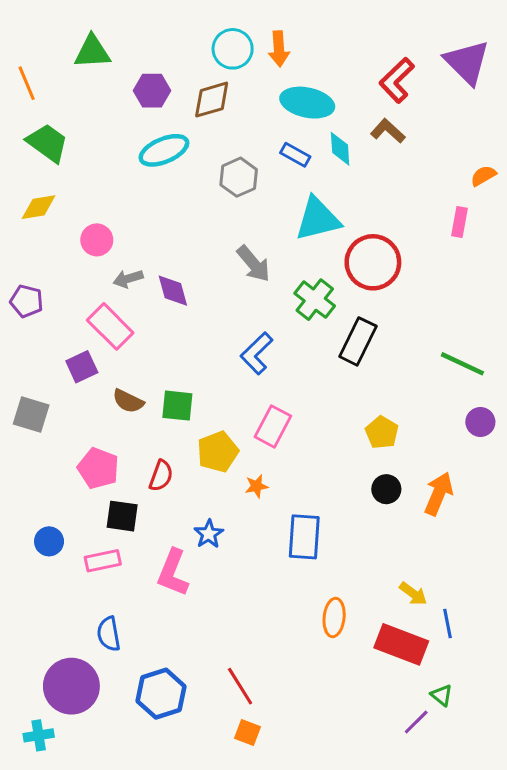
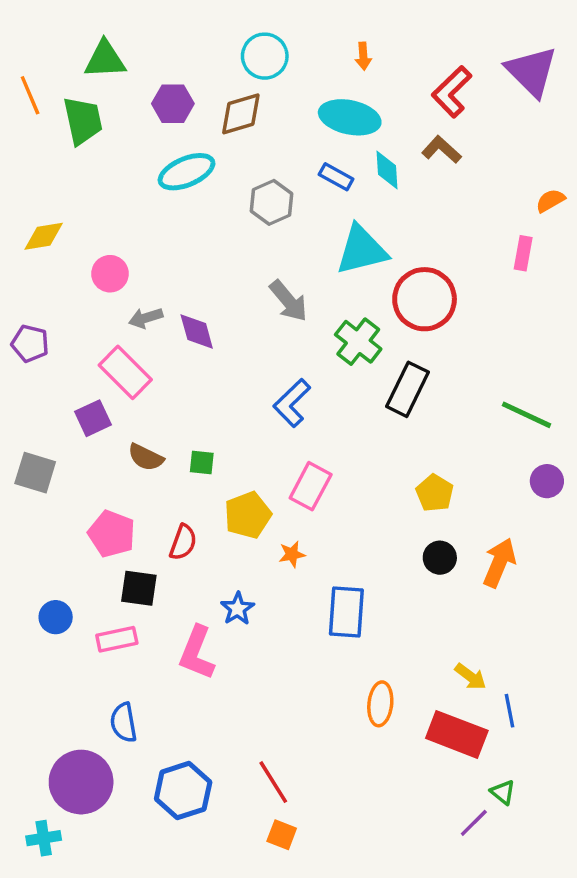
orange arrow: (279, 49) -> (363, 56), moved, size x0.7
green trapezoid: (48, 143) -> (83, 121), moved, turned 42
green square: (177, 406) -> (202, 462), size x0.7

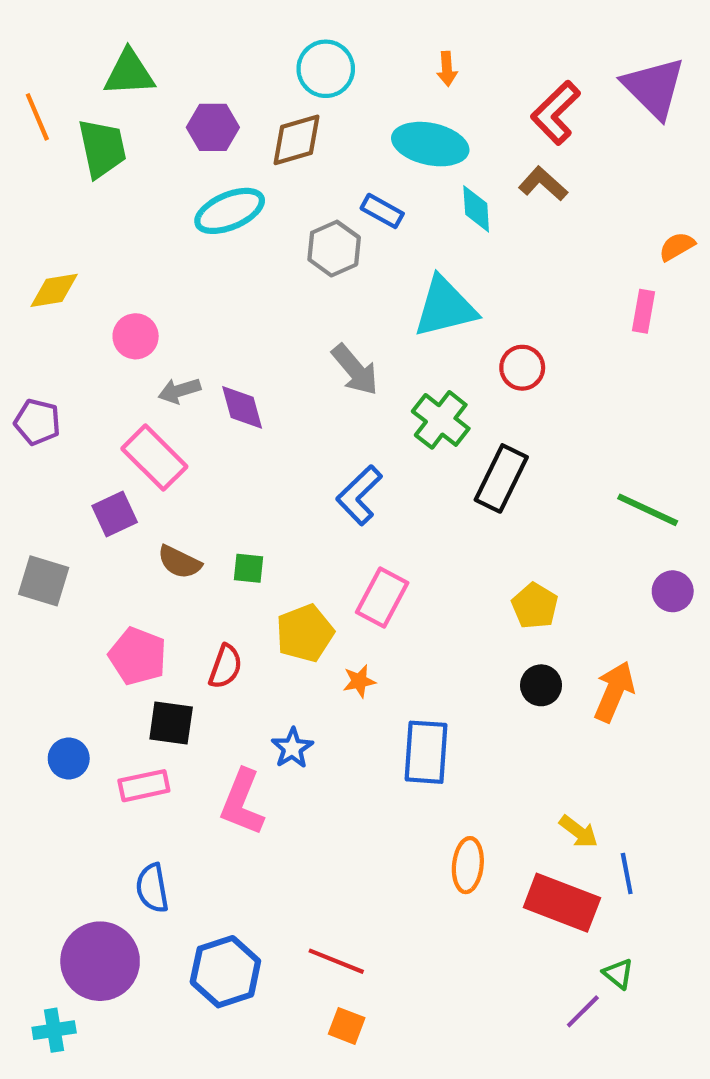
blue rectangle: (336, 177) -> (382, 211), moved
red circle: (425, 299) -> (522, 368), size x0.6
red line: (273, 782) -> (336, 961), turned -36

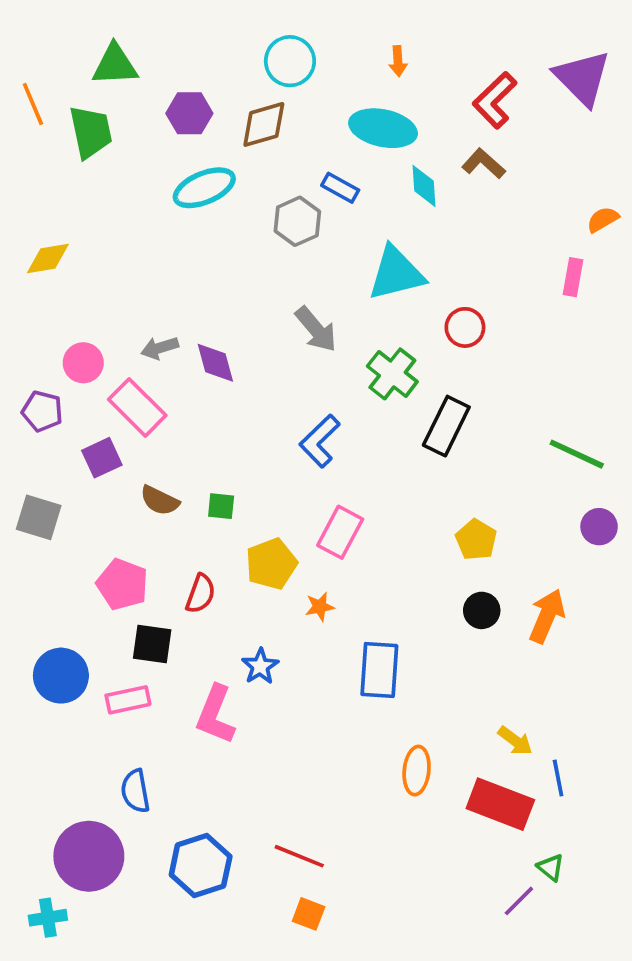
pink circle: (136, 336) -> (83, 363), moved
purple pentagon: (37, 422) -> (42, 411), moved
blue circle: (69, 758) -> (61, 676), size x1.5

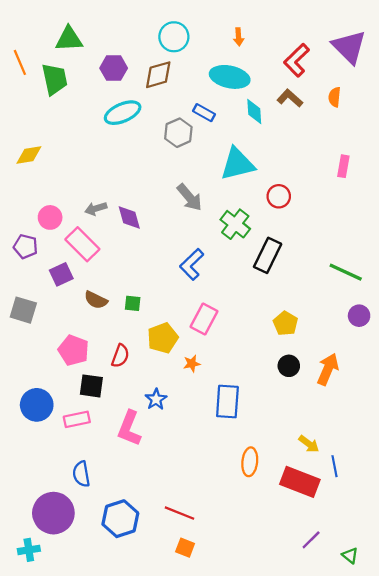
orange semicircle: (603, 219) -> (335, 97), moved, turned -54
green triangle: (551, 867) -> (350, 555), moved

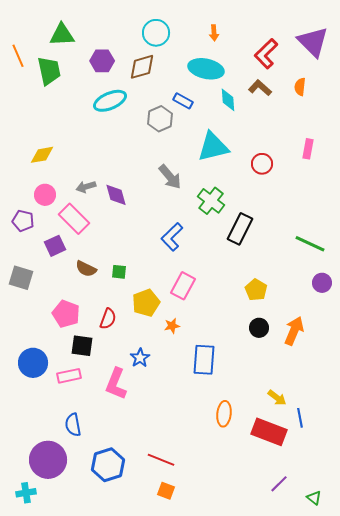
yellow diamond: (29, 155) -> (42, 155), moved
red circle: (279, 196) -> (262, 164), moved

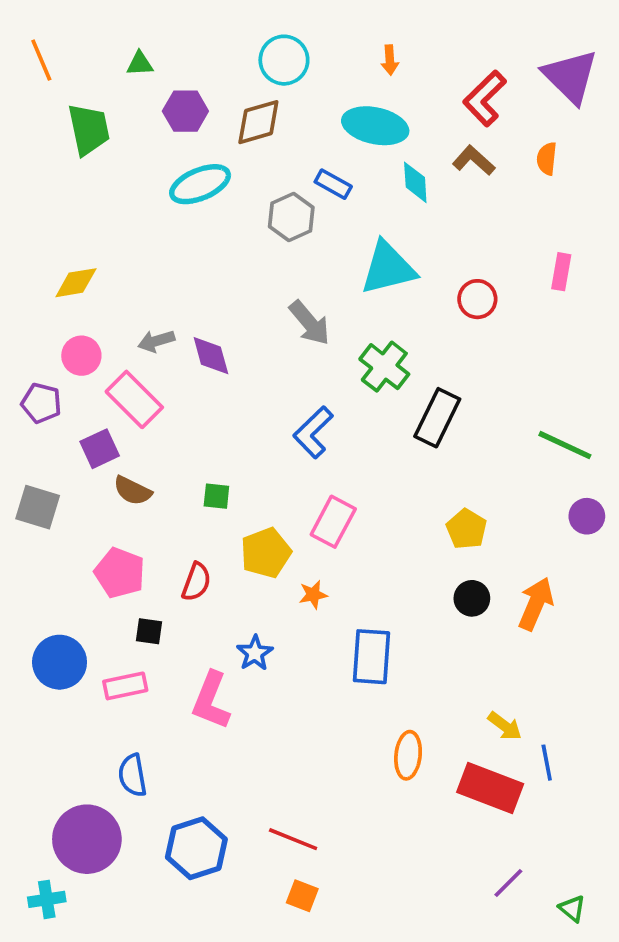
green triangle: (62, 35) -> (140, 64), moved, size x0.6
orange line: (18, 56) -> (41, 60), moved
brown semicircle: (86, 269) -> (133, 491), moved
black square: (82, 346) -> (149, 631), size x0.7

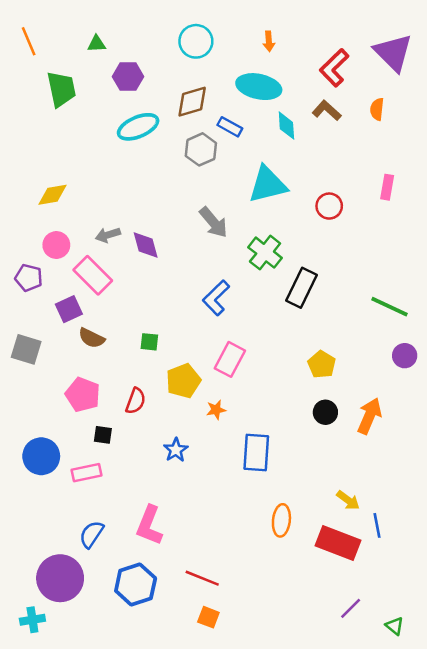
brown diamond: (258, 122) -> (192, 102), moved
pink L-shape: (211, 700) -> (149, 525), moved
blue semicircle: (133, 775) -> (92, 534), turned 44

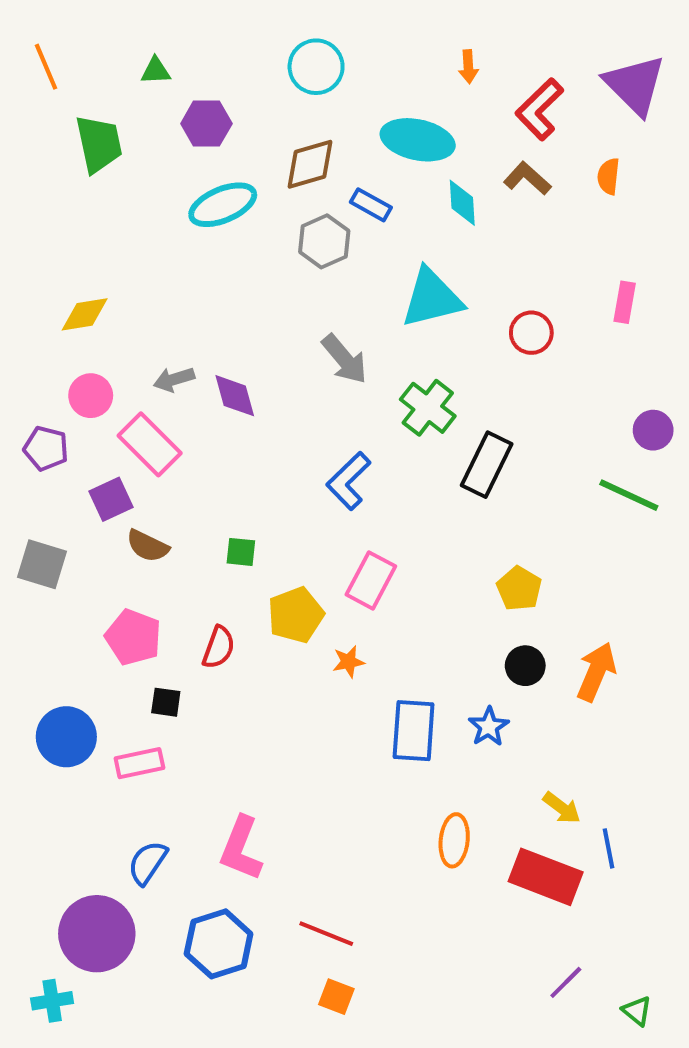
orange arrow: (269, 41) -> (468, 67), moved
purple circle: (405, 356) -> (653, 430), moved
blue star: (176, 450) -> (489, 727), moved

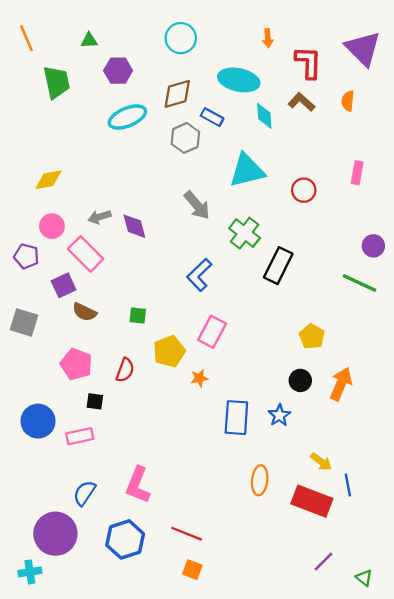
red L-shape: (539, 109) -> (308, 63), turned 136
yellow pentagon: (519, 589) -> (312, 336), moved

